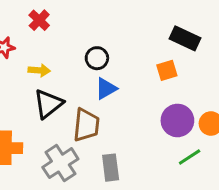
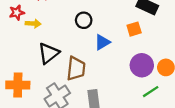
yellow arrow: (39, 70) -> (33, 24), moved
blue triangle: (106, 89) -> (102, 42), moved

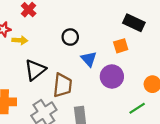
blue triangle: (102, 42) -> (89, 59), turned -42
purple circle: (142, 65) -> (112, 76), moved

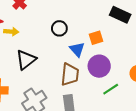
orange square: (121, 46) -> (96, 38), moved
brown trapezoid: (63, 85) -> (70, 74), moved
green line: (137, 108) -> (111, 89), moved

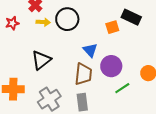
black circle: (59, 28) -> (67, 19), moved, size x1.5
yellow arrow: (11, 32) -> (43, 22), moved
orange square: (96, 38) -> (112, 27), moved

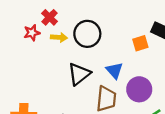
red star: (12, 23) -> (32, 33), moved
black triangle: (41, 60) -> (79, 74), moved

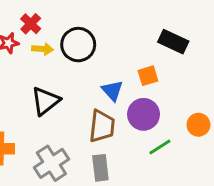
orange square: (140, 43) -> (148, 76), moved
black triangle: (79, 74) -> (46, 101), moved

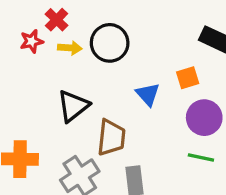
purple circle: (144, 114) -> (204, 118), moved
brown trapezoid: (102, 126) -> (111, 138), moved
green line: (160, 147) -> (201, 157), turned 45

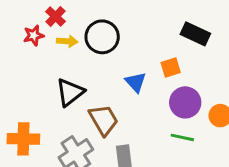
brown trapezoid: (111, 138) -> (104, 120), turned -36

